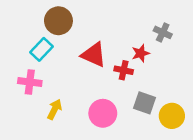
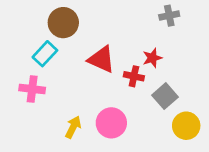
gray cross: (163, 32) -> (169, 16), moved, turned -36
gray square: (144, 103) -> (165, 96), moved, turned 30
yellow arrow: (55, 109) -> (73, 127), moved

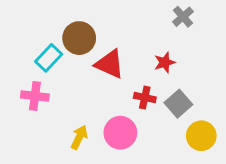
gray cross: (169, 16) -> (183, 17), turned -30
brown circle: (63, 23) -> (79, 38), moved
red cross: (134, 76) -> (145, 98), moved

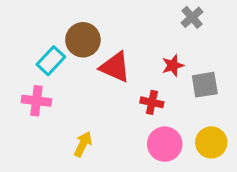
gray square: (178, 104) -> (205, 85), moved, turned 32
pink circle: (120, 133) -> (165, 144), moved

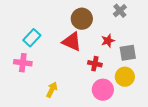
brown circle: (83, 40) -> (82, 19), moved
yellow circle: (211, 142) -> (125, 77), moved

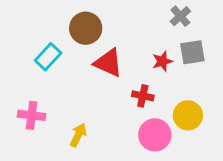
brown circle: (82, 19) -> (86, 28), moved
gray square: (128, 53) -> (192, 52), moved
pink cross: (23, 63) -> (32, 115), moved

